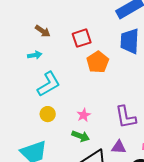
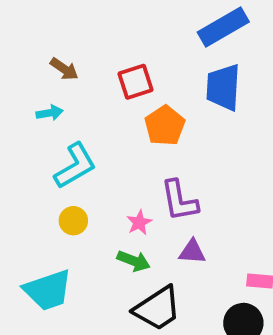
purple L-shape: (126, 117) -> (179, 201), moved
purple triangle: (119, 147) -> (192, 252), moved

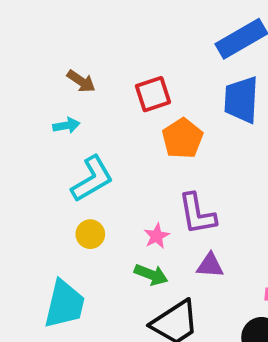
cyan trapezoid: (48, 290) -> (64, 304), turned -58

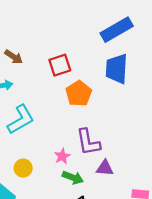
yellow circle: (90, 234) -> (23, 168), moved
purple triangle: (210, 265) -> (105, 168), moved
green arrow: (151, 275) -> (73, 178), moved

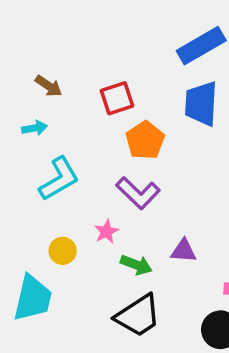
purple L-shape: (88, 142) -> (138, 193), moved, turned -36
pink star: (62, 156) -> (106, 232), moved

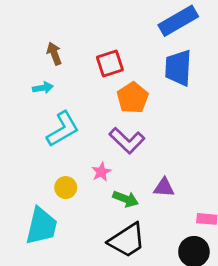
brown arrow: (49, 86) -> (54, 54), turned -145

